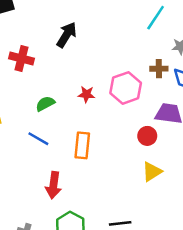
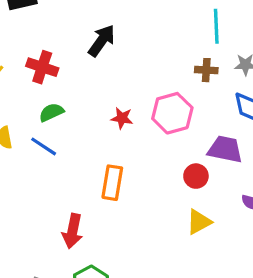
cyan line: (156, 18) -> (216, 26), turned -40
brown cross: (159, 69) -> (206, 70), moved
green semicircle: (45, 104) -> (51, 112), moved
blue line: (38, 139) -> (44, 146), moved

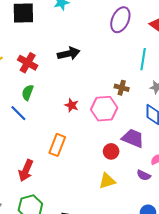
black arrow: (102, 41) -> (69, 54), turned 30
brown cross: (206, 70) -> (122, 88), moved
green semicircle: (51, 112) -> (28, 93), turned -56

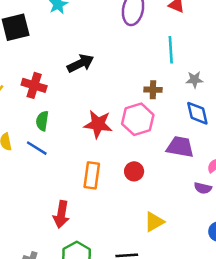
red star: (72, 105) -> (98, 124), size x1.6
red circle: (111, 151) -> (134, 171), moved
yellow triangle: (107, 181) -> (154, 222), moved

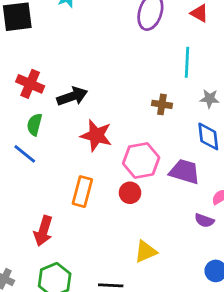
black arrow: (80, 63) -> (72, 96), moved
pink hexagon: (138, 119) -> (141, 161), moved

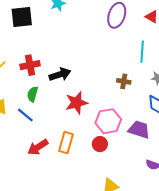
red cross: (30, 84) -> (30, 65), turned -36
red star: (96, 135) -> (76, 103), turned -30
red arrow: (43, 231) -> (38, 147), moved, turned 40

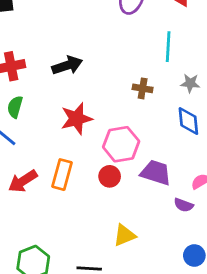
black arrow: (60, 74) -> (67, 65), moved
purple trapezoid: (139, 130) -> (156, 173), moved

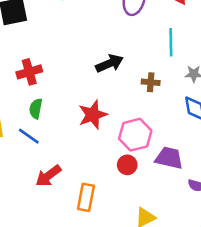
black arrow: (67, 65) -> (109, 63), moved
orange rectangle: (62, 175) -> (86, 197), moved

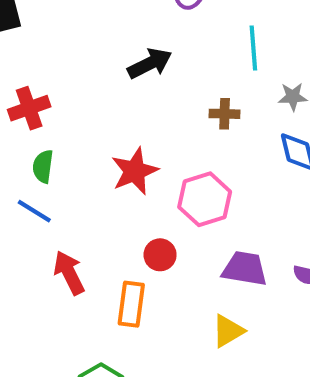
black arrow: (109, 63) -> (150, 63), moved
purple trapezoid: (169, 158) -> (245, 269), moved
red circle: (127, 165) -> (160, 255), moved
red arrow: (48, 176) -> (69, 273), turned 104

